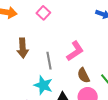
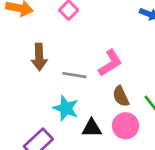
gray line: (49, 61) -> (74, 75), turned -72

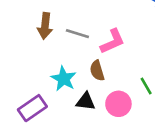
gray line: (74, 75) -> (77, 34), moved
brown semicircle: (121, 96) -> (97, 71), moved

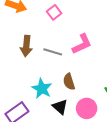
pink L-shape: (112, 41) -> (82, 44), moved
black triangle: (86, 101) -> (60, 107), turned 35

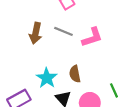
gray line: (53, 52) -> (63, 31), moved

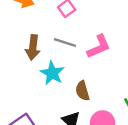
cyan star: (47, 78) -> (52, 73), moved

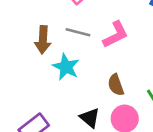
brown semicircle: (82, 91) -> (116, 85), moved

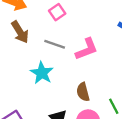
brown arrow: (43, 40) -> (20, 32), moved, turned -40

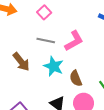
brown arrow: (20, 32) -> (21, 62), moved
cyan star: (42, 73) -> (54, 66), moved

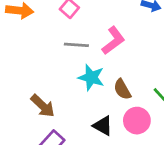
brown arrow: (21, 62) -> (43, 106), moved

